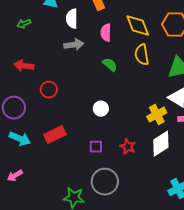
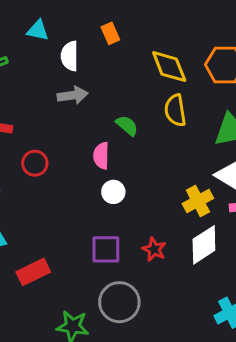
pink semicircle: (106, 33) -> (101, 156), moved
red rectangle: (55, 135) -> (33, 272), moved
purple square: (96, 147) -> (106, 249), size x1.5

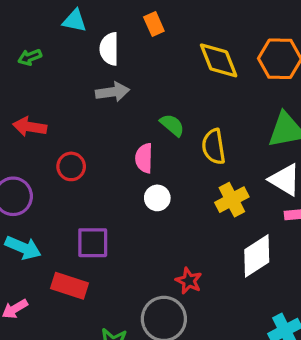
yellow semicircle: (175, 110) -> (214, 147), moved
yellow cross: (198, 201) -> (232, 200), moved
purple square: (106, 249) -> (93, 243), moved
red star: (154, 249) -> (189, 281), moved
red rectangle: (33, 272) -> (69, 286), turned 44

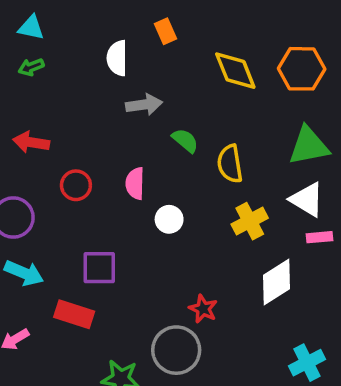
cyan triangle: (74, 21) -> (31, 28), moved
gray arrow: (113, 92) -> (144, 105), moved
pink semicircle: (144, 158) -> (135, 183), moved

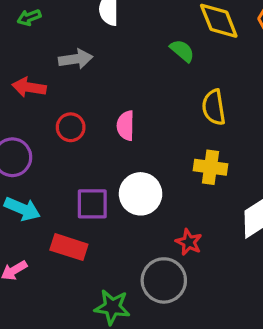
gray arrow: (144, 105) -> (76, 59), moved
green semicircle: (185, 140) -> (182, 51), moved
white circle: (169, 219) -> (141, 194), moved, size x1.6
yellow cross: (250, 221) -> (210, 167), moved, turned 36

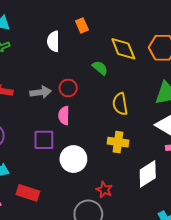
gray arrow: (76, 59) -> (41, 92), moved
red circle: (71, 127) -> (68, 88), moved
purple square: (92, 204) -> (44, 140), moved

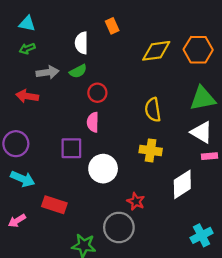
yellow diamond: (123, 49) -> (156, 51), turned -76
green semicircle: (100, 68) -> (78, 71), moved, turned 112
gray arrow: (41, 92) -> (48, 72), moved

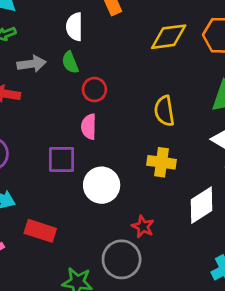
green semicircle: (78, 71) -> (70, 62), turned 96

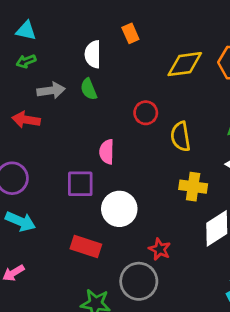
red circle: (94, 90) -> (146, 113), moved
yellow cross: (162, 162) -> (193, 187), moved
red rectangle: (40, 231) -> (86, 246), moved

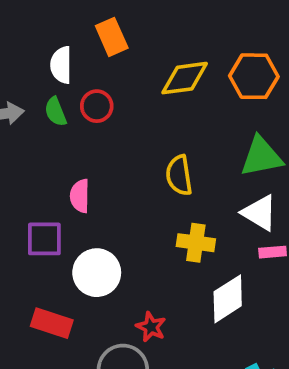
orange rectangle: (130, 33) -> (112, 37), size x1.4
red circle: (146, 113) -> (97, 106), moved

